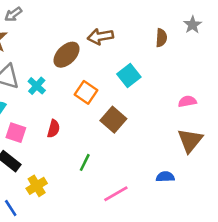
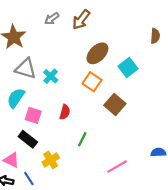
gray arrow: (13, 14) -> (52, 19), moved
brown arrow: (100, 36) -> (81, 20), moved, turned -42
brown ellipse: (67, 55) -> (97, 53), moved
green line: (85, 162) -> (82, 139), moved

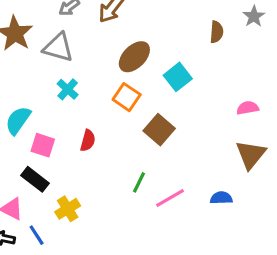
gray triangle: (26, 69) -> (58, 47), moved
green line: (82, 139) -> (139, 182), moved
pink line: (117, 167) -> (170, 198), moved

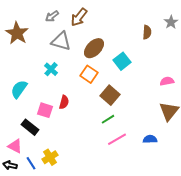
gray triangle: (58, 47) -> (61, 41), moved
pink square: (43, 145) -> (45, 110), moved
green line: (139, 182) -> (108, 119), moved, turned 32
yellow cross: (68, 209) -> (50, 157), moved

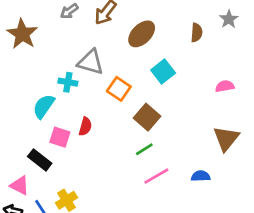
gray triangle: (61, 41) -> (91, 62), moved
brown ellipse: (94, 48) -> (142, 34), moved
cyan cross: (51, 69) -> (68, 82), turned -32
pink semicircle: (167, 81) -> (225, 86), moved
cyan semicircle: (19, 89) -> (44, 106), moved

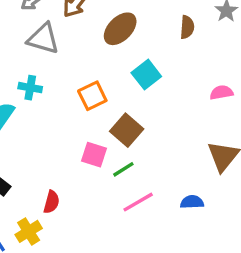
gray triangle: (91, 62) -> (43, 39), moved
orange square: (119, 89) -> (92, 96), turned 30
red semicircle: (85, 126) -> (51, 202), moved
pink square: (60, 137) -> (94, 155), moved

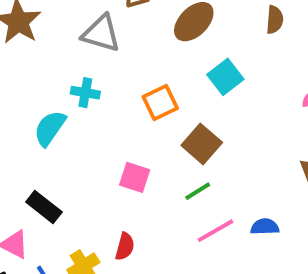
pink square: (94, 155) -> (135, 177), moved
red semicircle: (51, 202) -> (125, 246), moved
blue semicircle: (192, 202) -> (265, 227), moved

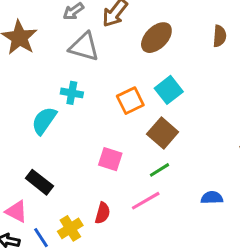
cyan square: (225, 77) -> (169, 90), moved
pink line: (215, 231) -> (146, 201), moved

